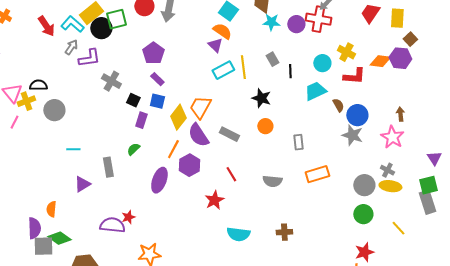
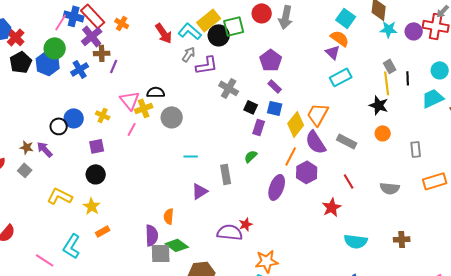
yellow line: (243, 67) -> (387, 83), moved

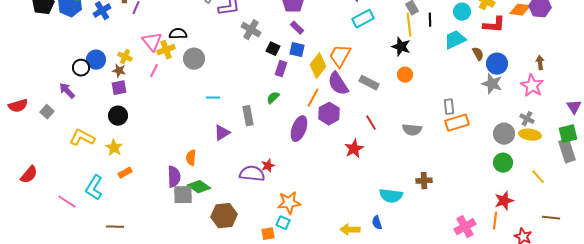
brown star: (27, 147) -> (119, 71), moved
gray rectangle: (416, 149) -> (449, 107), moved
cyan semicircle: (356, 241) -> (391, 196), moved

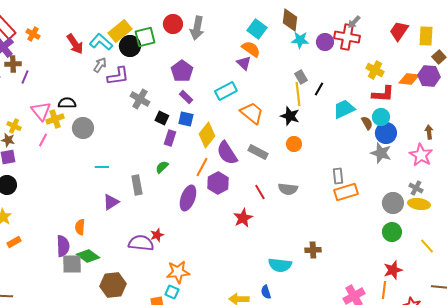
cyan circle: (462, 12) -> (381, 117), moved
cyan rectangle: (363, 19) -> (226, 91), moved
black line: (430, 20) -> (319, 89), turned 32
orange trapezoid: (340, 56) -> (252, 113), moved, turned 100
gray semicircle: (412, 130) -> (288, 189), moved

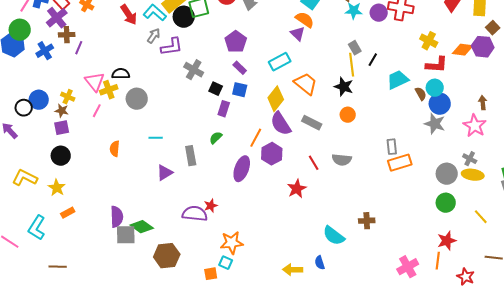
yellow diamond: (207, 135) -> (276, 99), moved
orange semicircle: (80, 227) -> (115, 149), moved
cyan semicircle: (280, 265) -> (334, 236), turned 30

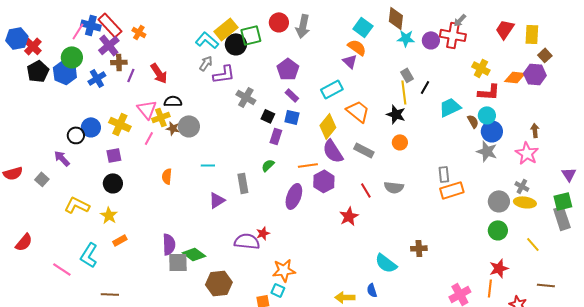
red arrow: (129, 15) -> (159, 73), moved
yellow cross: (68, 97) -> (120, 124), size x1.5
brown star: (62, 111) -> (173, 128), moved
orange line: (256, 138) -> (308, 165), turned 54

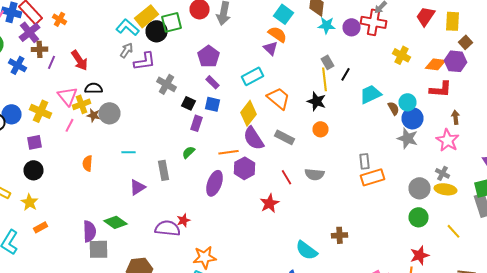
blue cross: (97, 78) -> (18, 65), turned -30
red L-shape: (489, 92) -> (440, 89), moved
green diamond: (194, 254) -> (116, 222), moved

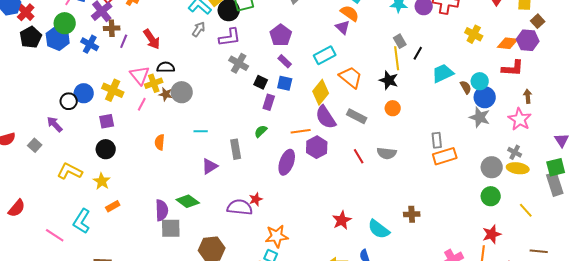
purple L-shape: (144, 61) -> (230, 37), moved
red star: (270, 203) -> (342, 220), moved

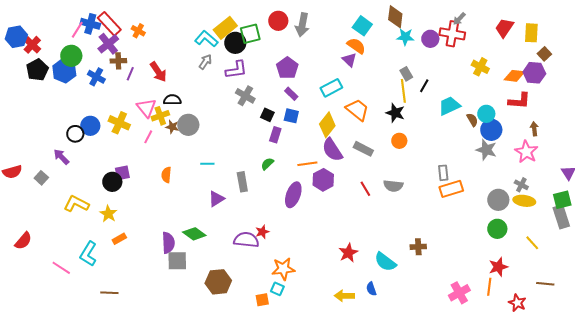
purple square: (107, 121) -> (122, 173), moved

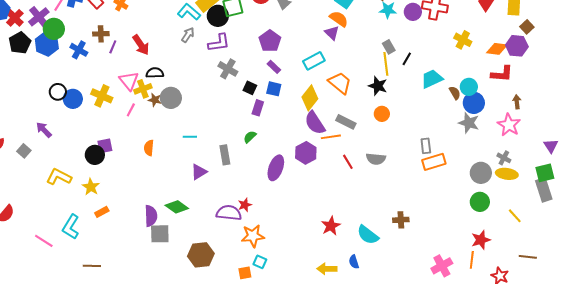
purple cross: (108, 44) -> (39, 17), moved
black circle: (75, 134) -> (58, 92), moved
orange line: (307, 164) -> (331, 137), moved
orange star: (283, 269) -> (253, 236), moved

